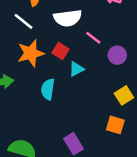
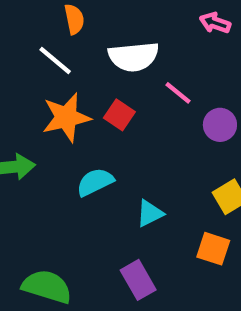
cyan triangle: (76, 69) -> (150, 213), moved
cyan semicircle: (48, 89) -> (95, 182), turned 54

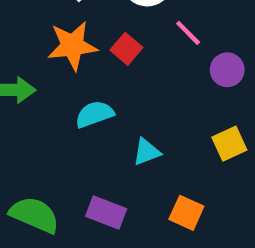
orange square: (213, 249) -> (186, 213), moved
purple rectangle: (138, 280) -> (106, 213), moved, turned -45

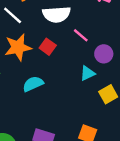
cyan triangle: (147, 152) -> (88, 73), moved

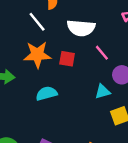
red square: (48, 47) -> (67, 59), turned -35

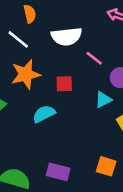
red square: (67, 59) -> (64, 84), moved

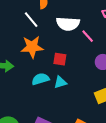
pink line: (94, 58) -> (88, 36), moved
cyan triangle: (103, 100) -> (60, 82), moved

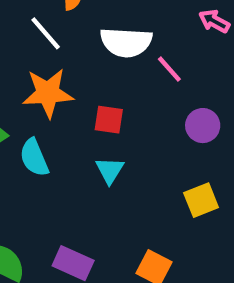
cyan semicircle: (40, 79) -> (34, 158), moved, turned -96
cyan triangle: (60, 82) -> (110, 170), turned -40

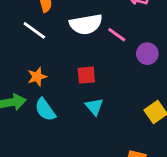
orange star: (48, 93) -> (37, 77), moved, size x0.6
purple circle: (203, 126) -> (147, 54), moved

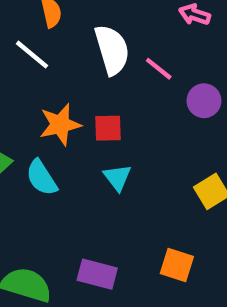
white semicircle: (86, 24) -> (112, 50), turned -100
orange star: (37, 77) -> (60, 124), moved, size x1.4

